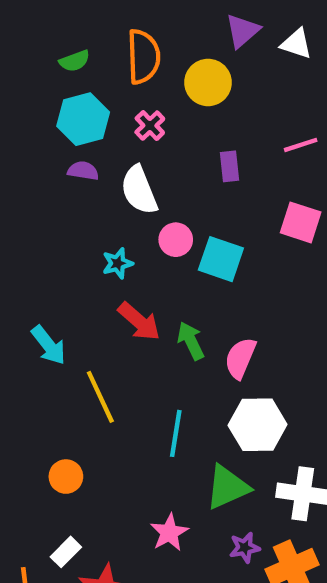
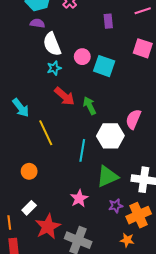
white semicircle: (139, 190) -> (52, 44), moved
pink semicircle: (240, 358) -> (133, 119), moved
white hexagon: (258, 425) -> (110, 136), moved

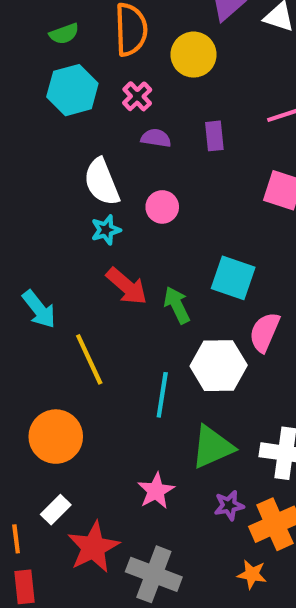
purple semicircle: (37, 23) -> (156, 138), moved
cyan square: (104, 66) -> (233, 278), moved
orange circle: (29, 171) -> (56, 437), size x1.6

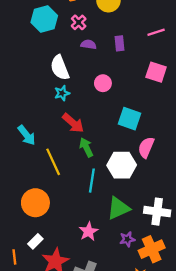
pink circle: (162, 207) -> (103, 83), moved
green arrow: (177, 305) -> (86, 147), moved

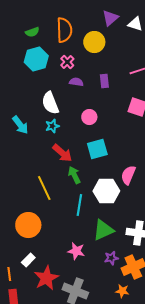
cyan square: (129, 119) -> (97, 149), moved, turned -35
cyan arrow: (27, 135) -> (20, 125), moved
pink star: (89, 231) -> (76, 251), turned -30

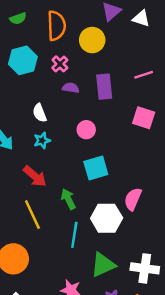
green semicircle: (32, 32) -> (18, 18), moved
purple rectangle: (104, 81) -> (104, 87), size x1.5
white semicircle: (50, 103) -> (40, 113), size x0.7
red arrow: (62, 153) -> (35, 176), moved

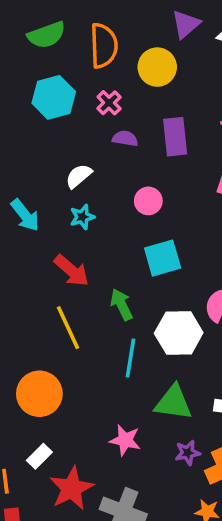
green semicircle: (18, 18) -> (47, 35), size x1.5
white semicircle: (40, 113) -> (79, 176), turned 72
green triangle: (103, 265) -> (173, 403), turned 32

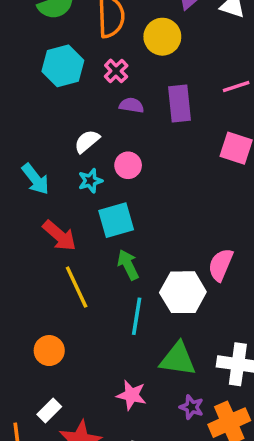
pink circle: (148, 201) -> (128, 165), moved
cyan square: (163, 258) -> (116, 220), moved
red arrow: (72, 271) -> (59, 236), moved
orange circle: (39, 394) -> (49, 351), size x0.7
purple star: (188, 453) -> (192, 407), turned 30

